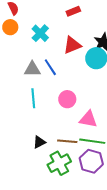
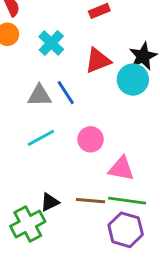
cyan line: (33, 98) -> (41, 138), turned 66
green cross: (59, 163) -> (28, 224), moved

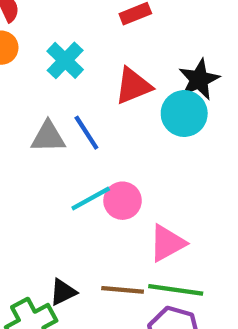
cyan line: (41, 138) -> (91, 199), moved
pink triangle: (121, 169) -> (167, 243), turned -40

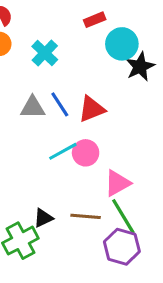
red triangle: (133, 86) -> (92, 109), moved
cyan circle: (184, 114) -> (122, 44), moved
green line: (176, 290) -> (123, 216), turned 51

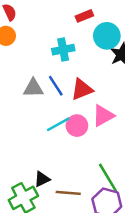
cyan cross: (45, 53) -> (63, 50), moved, turned 35
pink triangle: (117, 183) -> (103, 116), moved
brown line: (86, 216) -> (68, 193), moved

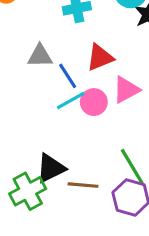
blue line: (56, 86) -> (68, 76), moved
black triangle: (42, 179) -> (51, 168), size x1.5

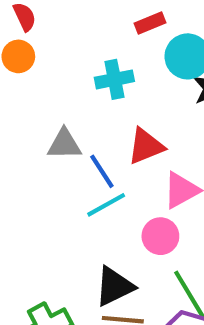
pink circle: (94, 102) -> (160, 236), moved
black triangle: (51, 168) -> (114, 286), moved

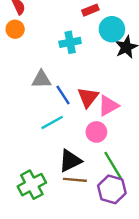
red triangle: (146, 146) -> (88, 97), moved, turned -30
cyan line: (106, 205) -> (52, 122), moved

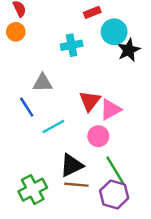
blue line: (63, 95) -> (27, 107), moved

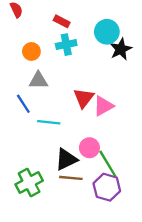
red rectangle: (92, 12) -> (62, 21), moved, turned 49
orange circle: (16, 32) -> (31, 51), moved
cyan line: (53, 126) -> (49, 122), turned 35
pink circle: (98, 136) -> (89, 148), moved

